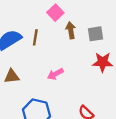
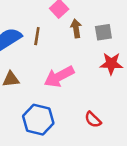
pink arrow: (55, 74) -> (59, 77), size x1.6

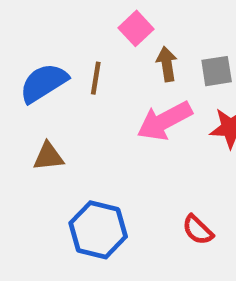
pink arrow: (59, 77) -> (164, 121), moved

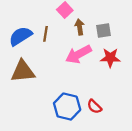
brown triangle: (48, 156) -> (23, 71), size x1.6
blue hexagon: (98, 230) -> (67, 107), moved

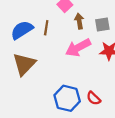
brown triangle: (23, 71) -> (24, 64), turned -40

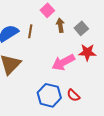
gray square: (102, 24) -> (81, 28), turned -32
pink arrow: (78, 48) -> (63, 62), moved

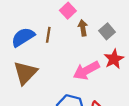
red star: (87, 52) -> (114, 59), turned -30

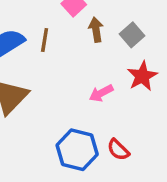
pink arrow: (86, 70) -> (101, 93), size x0.6

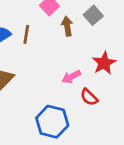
gray square: (132, 35) -> (93, 15), moved
red semicircle: (118, 150) -> (89, 97), moved

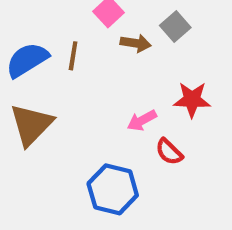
brown arrow: (67, 26) -> (136, 43), turned 108
red star: (104, 63) -> (192, 100), turned 30

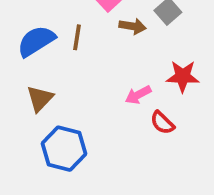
brown triangle: (31, 125) -> (40, 99), size x0.7
blue hexagon: (113, 189) -> (64, 149), moved

